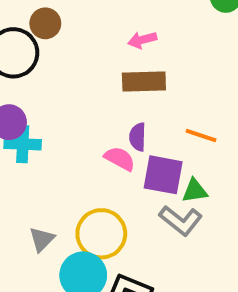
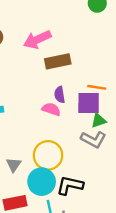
pink arrow: (142, 40) -> (37, 40), moved, size x1.6
purple square: (163, 175) -> (89, 103), moved

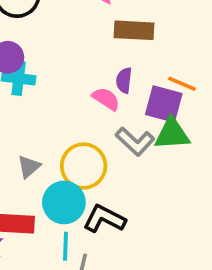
green triangle: (99, 121) -> (172, 134), size x1.5
gray L-shape: (93, 139) -> (135, 141), moved

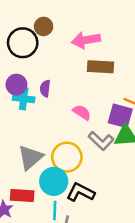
purple semicircle: (124, 80) -> (45, 88), moved
gray triangle: (29, 167) -> (30, 157), size x1.6

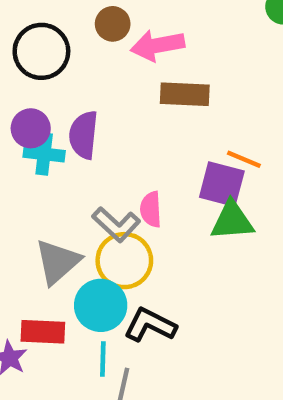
brown circle: (44, 26) -> (113, 24), moved
purple semicircle: (45, 88) -> (84, 135), size x1.5
pink semicircle: (82, 112) -> (151, 209), moved, turned -126
gray L-shape: (101, 141) -> (116, 224), moved

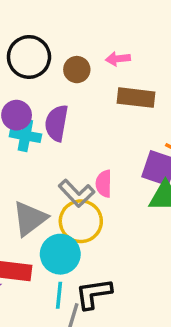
brown circle: (113, 24) -> (77, 70), moved
pink arrow: (158, 45) -> (118, 59), size x0.6
black L-shape: (150, 325) -> (94, 294), moved, turned -39

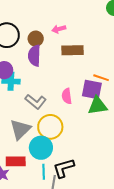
purple semicircle: (57, 123) -> (34, 56), moved
pink semicircle: (104, 184) -> (67, 96), moved
gray L-shape: (77, 193) -> (36, 102), moved

